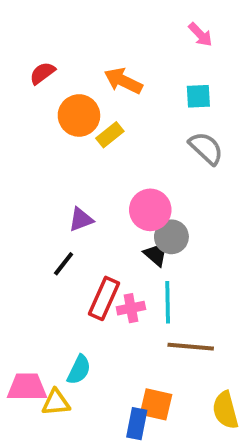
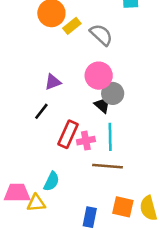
gray semicircle: (206, 148) -> (101, 35), moved
brown line: (191, 347) -> (108, 166), moved
orange square: (156, 404) -> (123, 207), moved

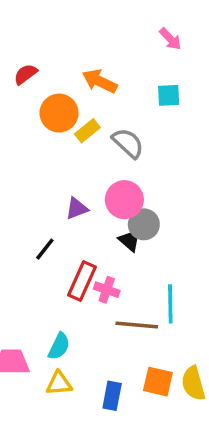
purple triangle: (53, 82) -> (77, 208), moved
cyan line: (110, 137) -> (170, 304), moved
pink cross: (86, 141) -> (107, 290), turned 30
yellow triangle: (36, 203) -> (59, 383), moved

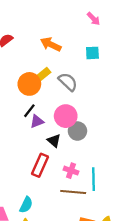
orange circle: (59, 113) -> (29, 84), moved
black triangle: (130, 240) -> (54, 141), moved
black line: (45, 249) -> (29, 111), moved
pink cross: (107, 290) -> (71, 171), moved

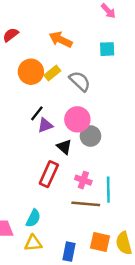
orange circle: (29, 84) -> (31, 72), moved

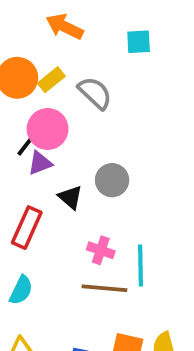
pink circle: (77, 119) -> (48, 129), moved
red rectangle: (49, 174) -> (27, 228), moved
cyan semicircle: (33, 218) -> (21, 290), moved

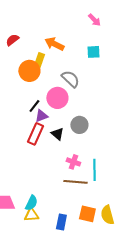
yellow rectangle: (51, 80) -> (39, 60), moved, turned -32
pink circle: (48, 129) -> (57, 98), moved
red rectangle: (27, 228) -> (35, 134), moved
cyan semicircle: (21, 290) -> (31, 203), moved

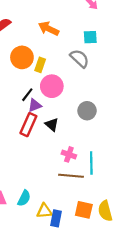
yellow rectangle: (39, 60) -> (40, 65), moved
gray semicircle: (70, 79) -> (80, 58), moved
gray circle: (79, 125) -> (87, 111), moved
yellow triangle: (31, 215) -> (44, 211), moved

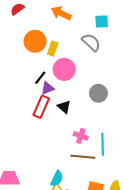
cyan semicircle: (24, 198) -> (57, 179), moved

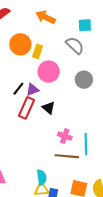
black line: (40, 78) -> (18, 89), moved
gray circle: (98, 93) -> (84, 80), moved
cyan semicircle: (57, 179) -> (42, 177), turned -35

